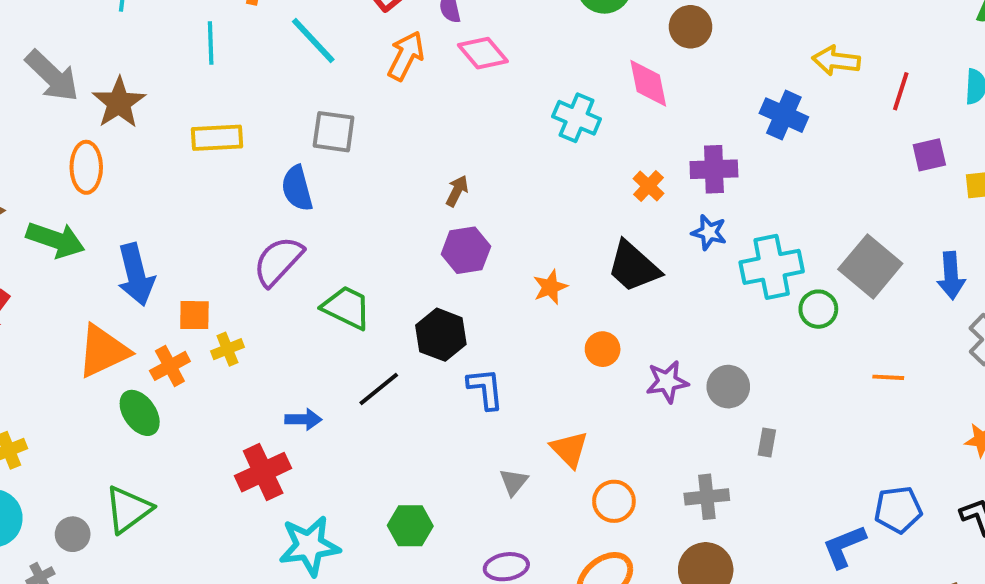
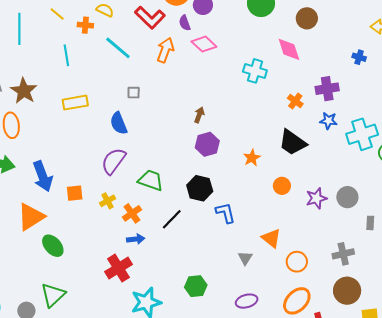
blue cross: (784, 115) -> (359, 57), size x0.6
gray square: (334, 132) -> (134, 93), size x0.6
yellow cross: (227, 349) -> (108, 201), moved
orange cross: (170, 366) -> (132, 213), moved

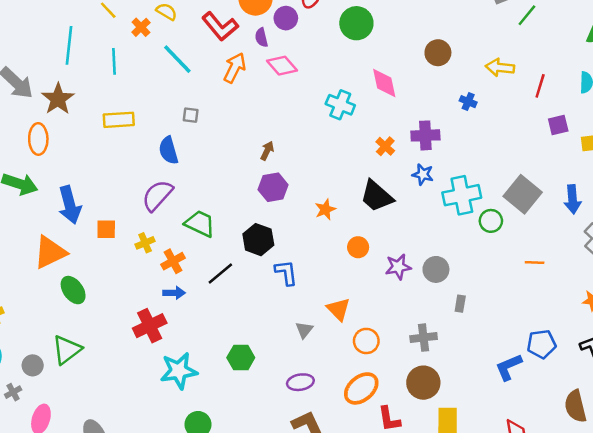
brown circle: (307, 18) -> (438, 53), moved
orange cross: (85, 25) -> (141, 27), turned 35
cyan line: (19, 29) -> (69, 45), moved

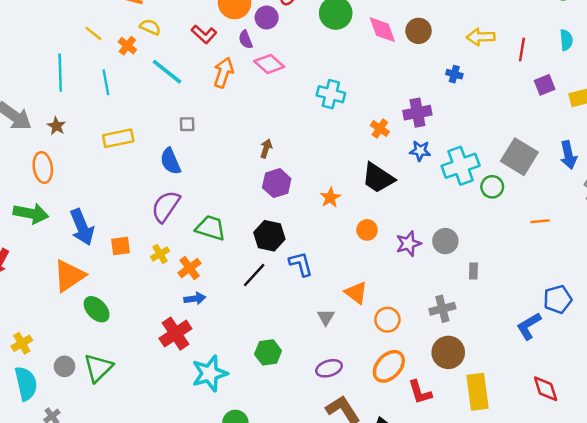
red L-shape: (220, 26) -> (204, 34), size x0.7
pink diamond: (384, 83) -> (382, 30), moved
brown star: (58, 99) -> (56, 126), size x0.6
black line: (220, 274) -> (254, 275), moved
gray circle: (33, 365) -> (65, 366), moved

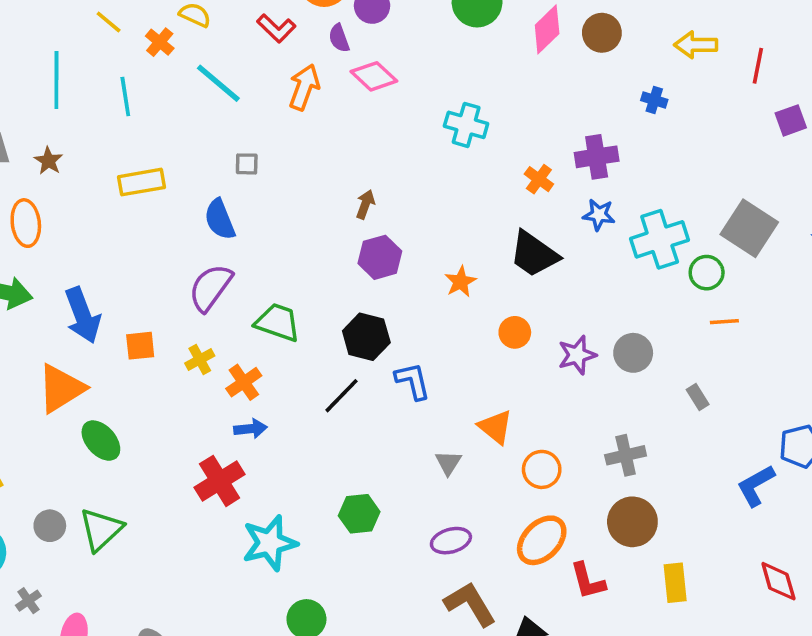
pink diamond: (382, 30) -> (547, 29), turned 64
orange line: (540, 221) -> (724, 322), moved
gray rectangle: (473, 271) -> (698, 397), moved, turned -35
yellow rectangle: (477, 392) -> (675, 583), size x0.7

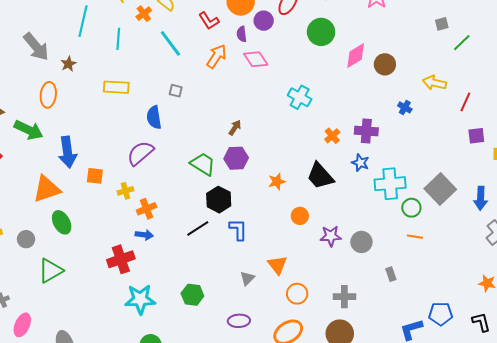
green trapezoid: (278, 322) -> (203, 164), moved
gray circle: (50, 526) -> (26, 239), moved

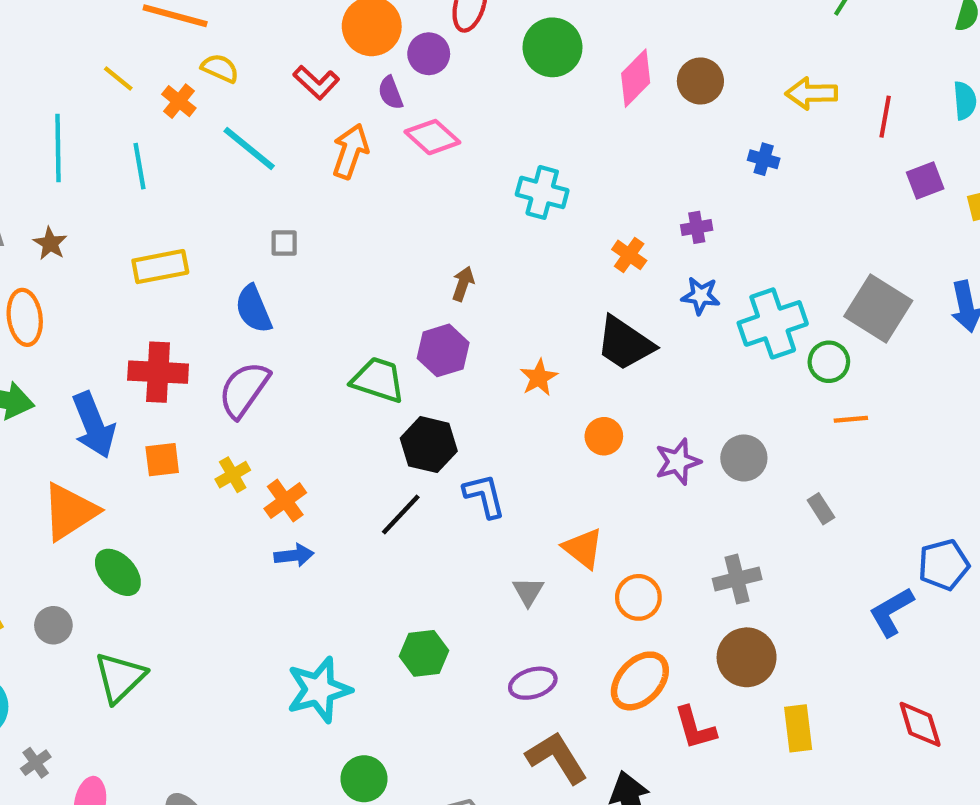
brown arrow: (235, 128) -> (463, 284), moved
purple cross: (366, 131) -> (697, 227), size x0.6
red cross: (121, 259) -> (158, 372), moved, turned 36

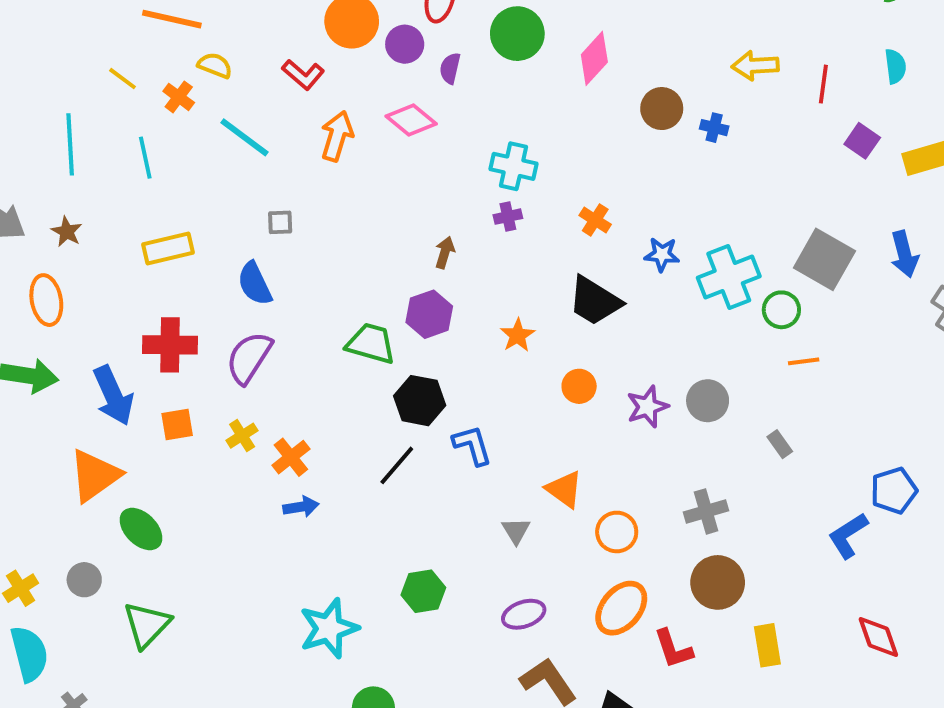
brown circle: (700, 81) -> (662, 109), moved
purple semicircle: (391, 93) -> (450, 68), moved, turned 36
purple square: (925, 180) -> (862, 141), turned -32
purple cross: (697, 227) -> (508, 217), moved

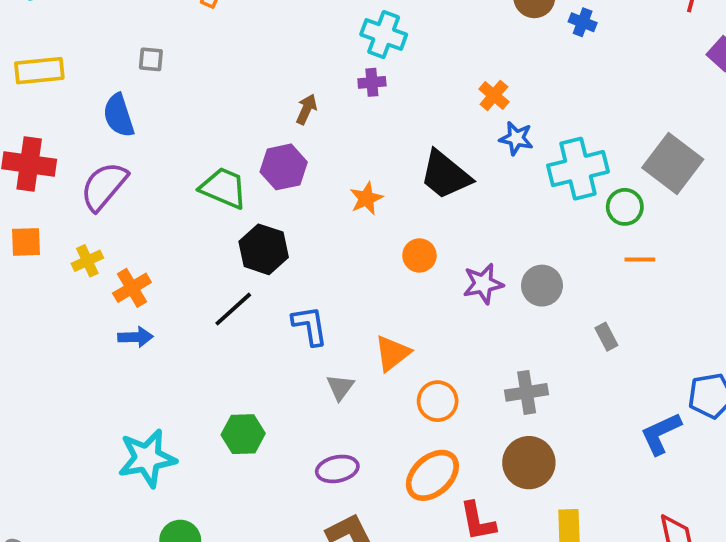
orange cross: (595, 220) -> (494, 95), moved
blue L-shape: (472, 445) -> (310, 326), moved
orange triangle: (564, 489) -> (392, 353), turned 39

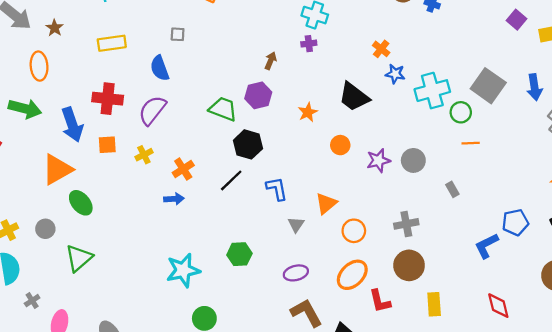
orange cross: (132, 288) -> (183, 169), moved

